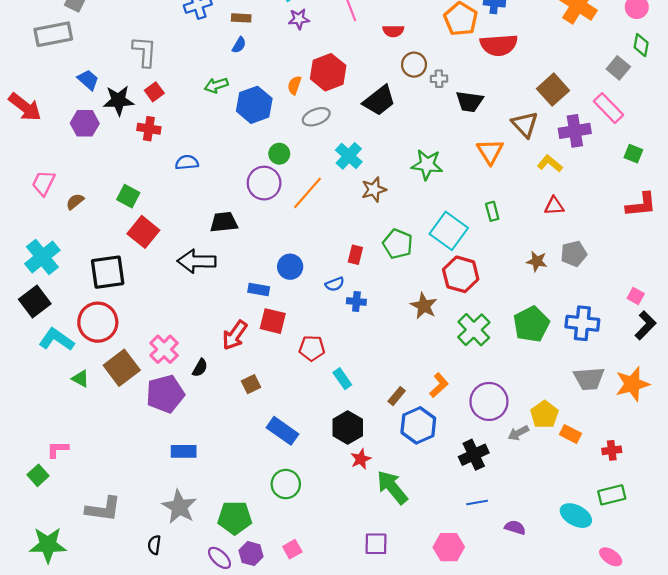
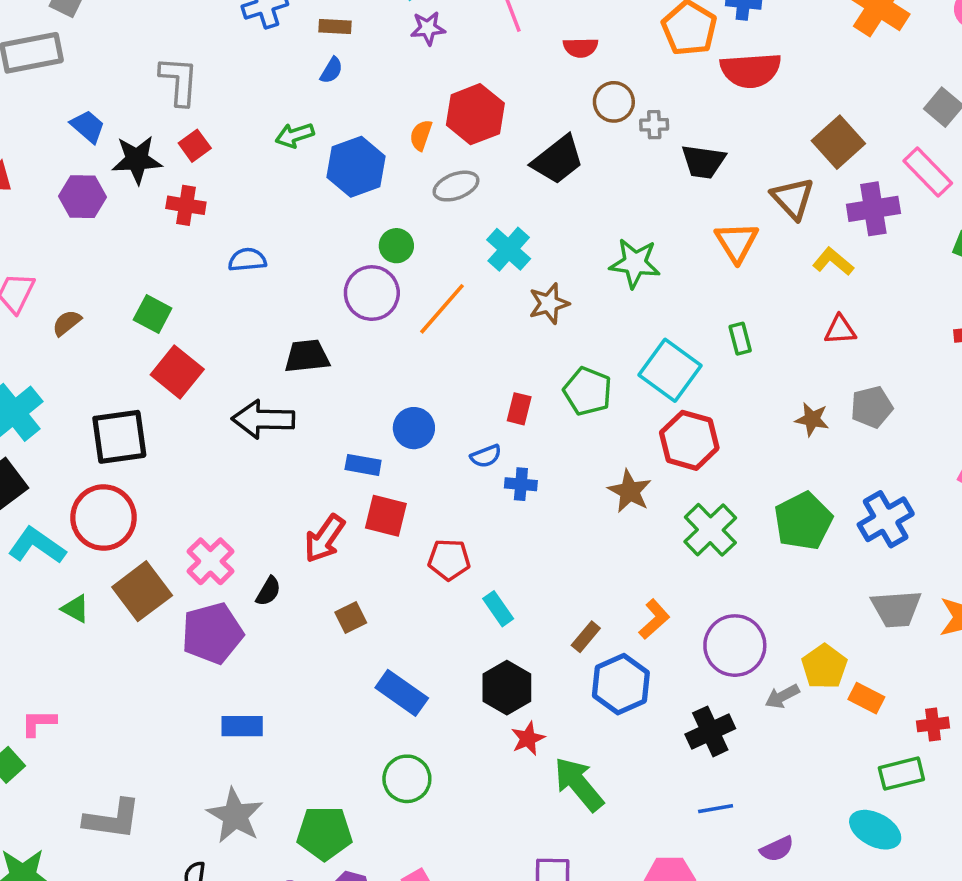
blue cross: (582, 323) -> (886, 519), turned -36
green rectangle: (612, 495) -> (901, 774), moved
purple semicircle: (515, 527) -> (777, 849), turned 138

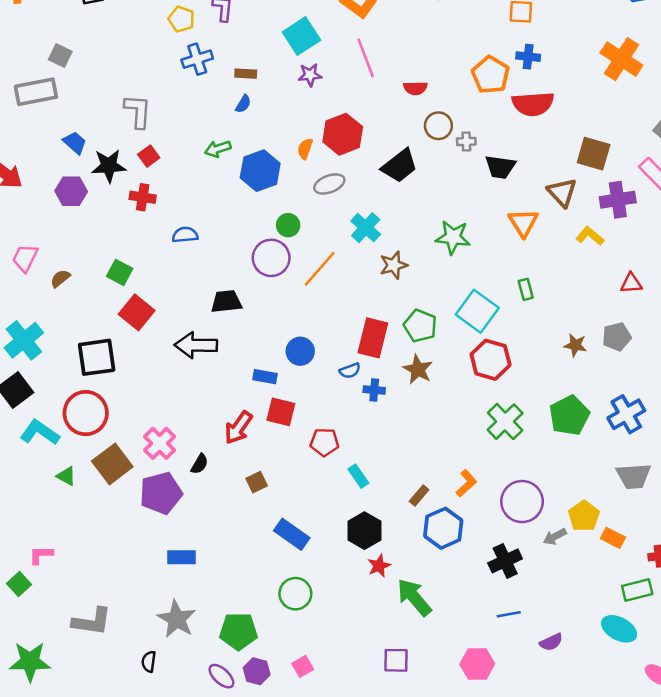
brown square: (838, 142) -> (594, 154), turned -32
red triangle: (840, 330) -> (631, 283), moved
red rectangle: (519, 409) -> (373, 338), size x1.8
brown star: (630, 491) -> (418, 369), moved

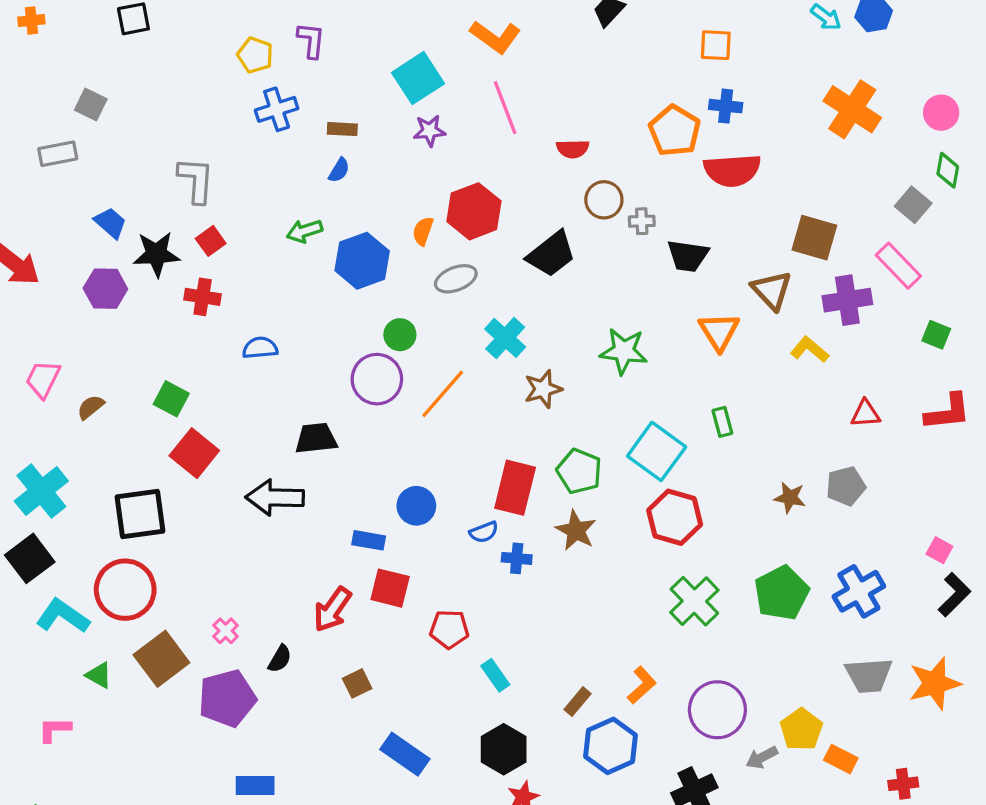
gray rectangle: (36, 92) -> (58, 154), size x0.7
pink cross: (160, 443) -> (226, 631), size x0.6
pink L-shape: (41, 555) -> (54, 729), moved

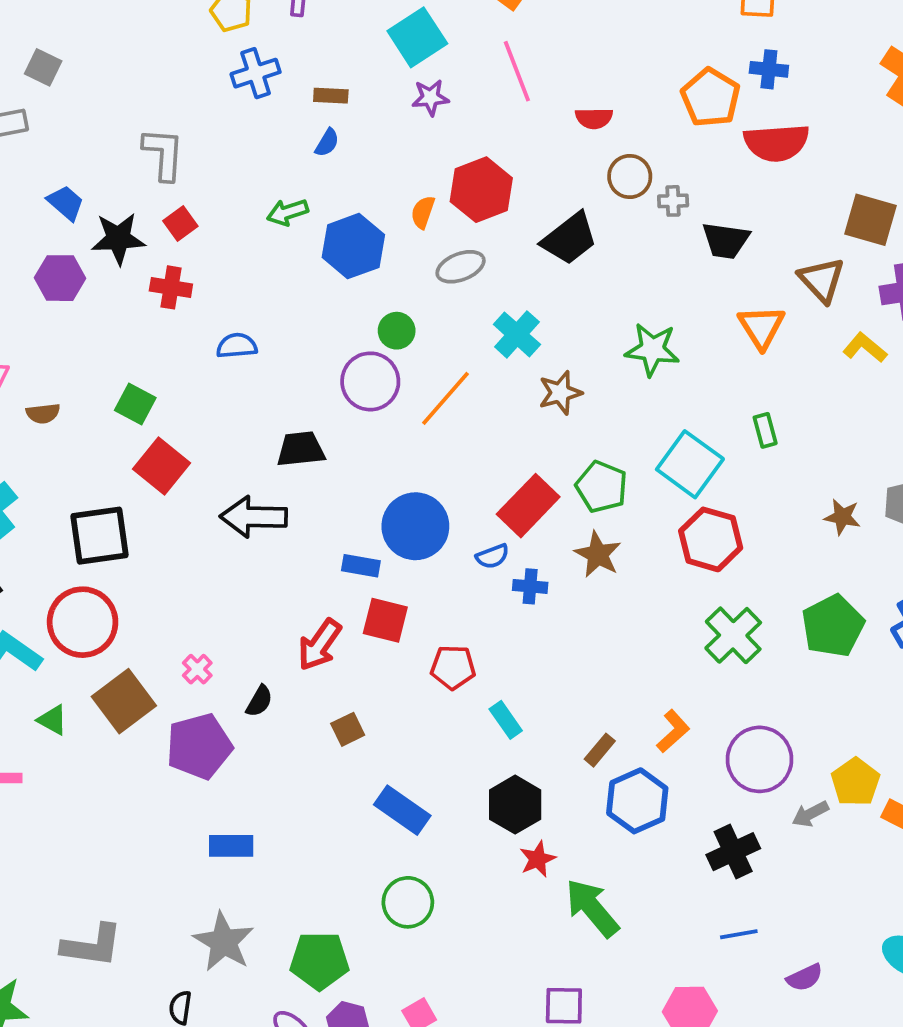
brown semicircle: (91, 407) -> (43, 413), turned -148
red rectangle: (515, 488) -> (528, 506), turned 30
blue circle: (416, 506) -> (415, 526), size x1.5

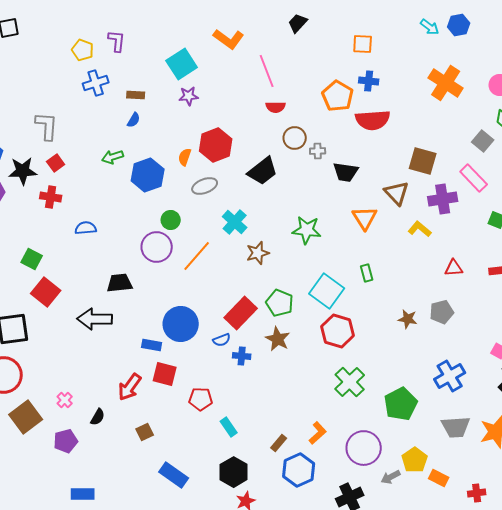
pink line: (517, 71) -> (267, 71), moved
green pentagon: (833, 626) -> (401, 404), moved
purple pentagon: (199, 746) -> (66, 441), size x0.7

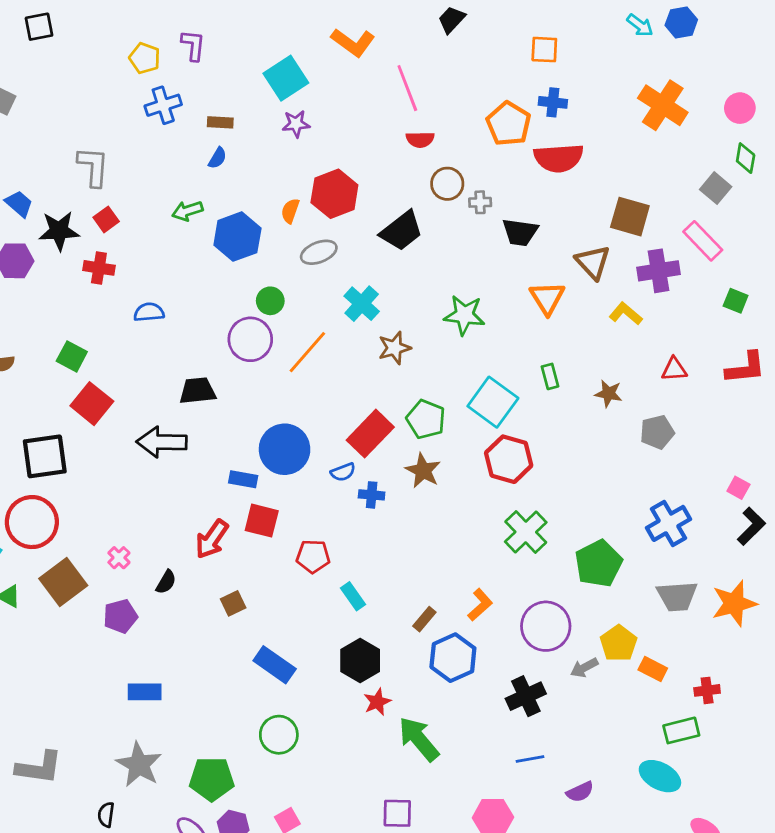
brown star: (408, 319) -> (609, 394), moved

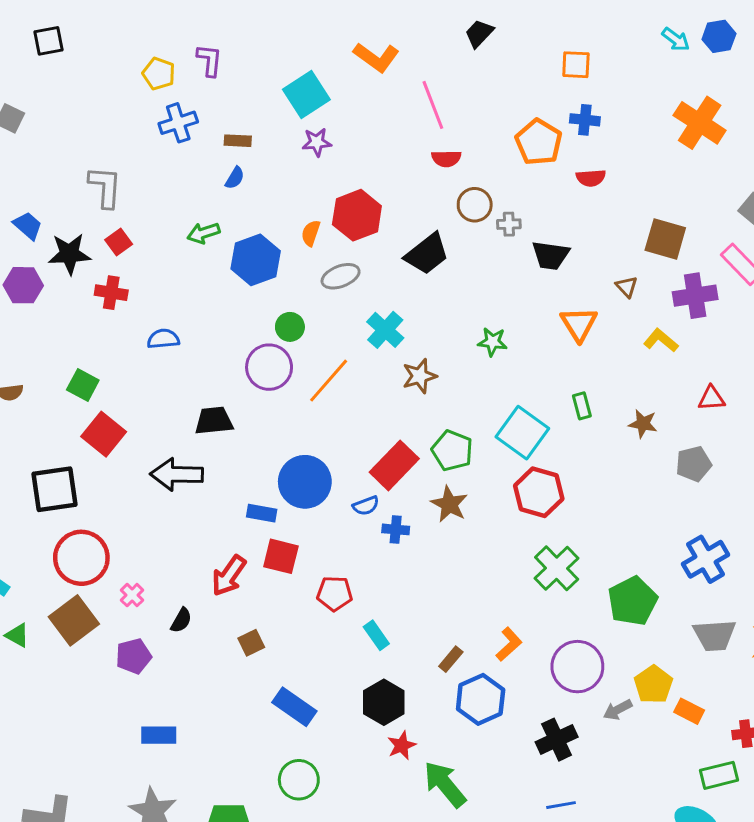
red semicircle: (559, 158) -> (591, 178), size x0.6
brown triangle: (593, 262) -> (627, 287), size x0.6
green star: (464, 315) -> (493, 342), size x0.7
red circle: (32, 522) -> (81, 558), moved

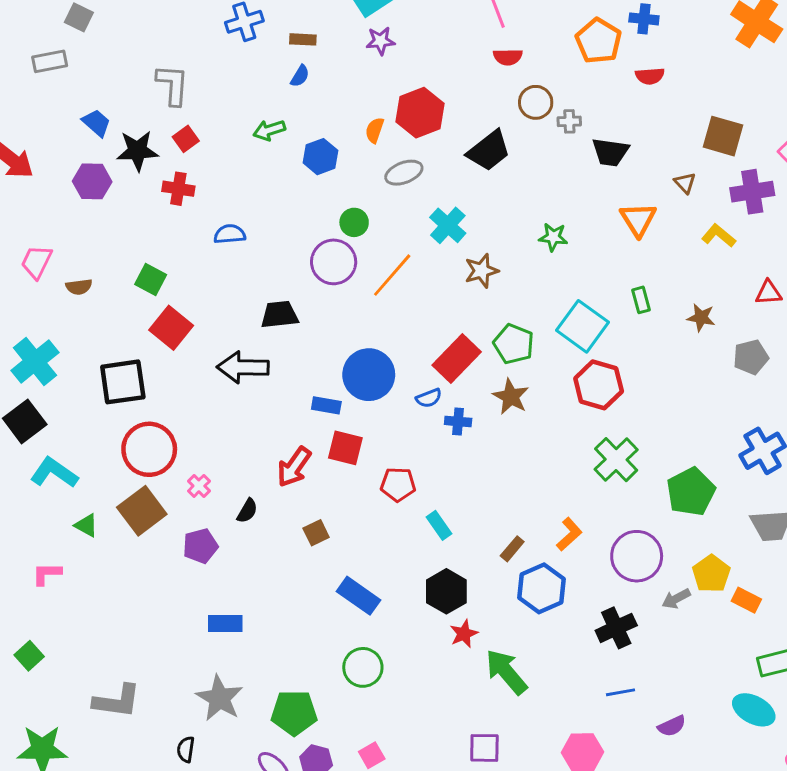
blue hexagon: (256, 260) -> (320, 157), size x0.7

